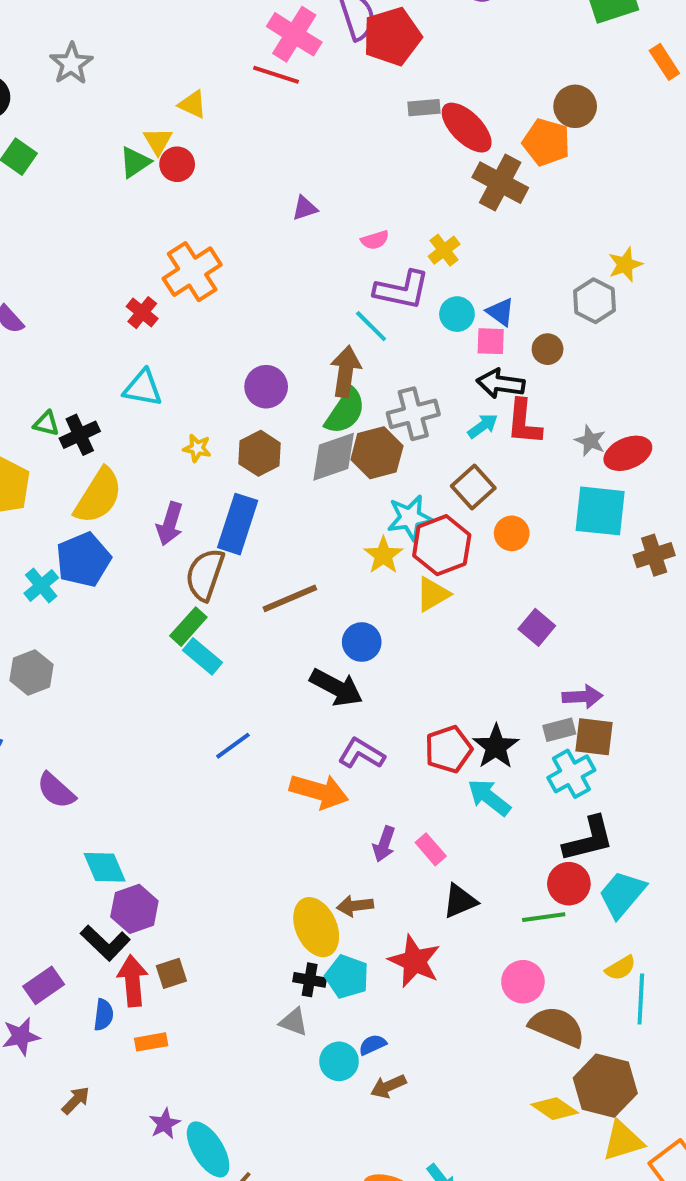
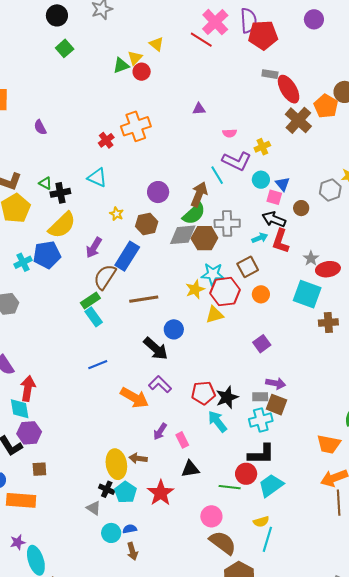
red arrow: (133, 981) -> (28, 388), moved
orange rectangle: (151, 1042) -> (21, 500), size x1.8
brown arrow: (388, 1086) -> (132, 551), turned -96

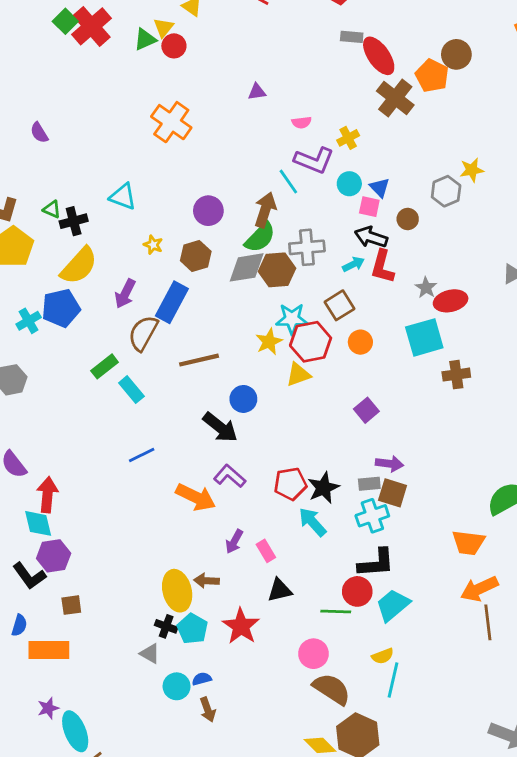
orange cross: (136, 126) -> (171, 122), turned -32
red cross: (106, 140) -> (91, 26), moved, size x1.8
cyan square: (307, 294) -> (424, 337), turned -32
green rectangle: (90, 301) -> (105, 366), moved

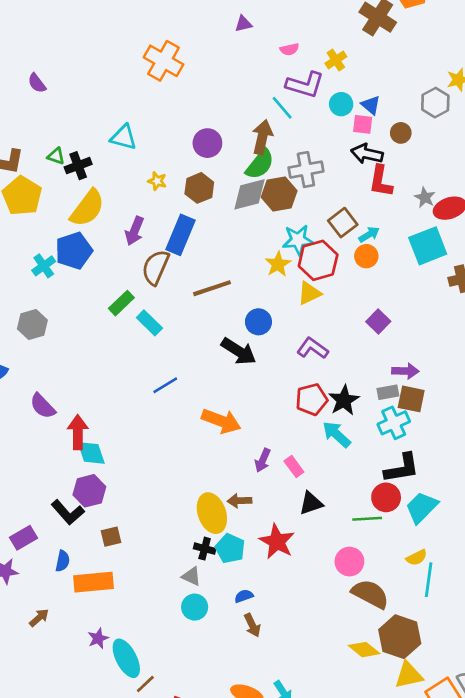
cyan arrow: (353, 264) -> (369, 234), moved
purple L-shape: (230, 476) -> (313, 348), moved
cyan diamond: (38, 523) -> (91, 453), moved
cyan circle: (177, 686) -> (195, 607), moved

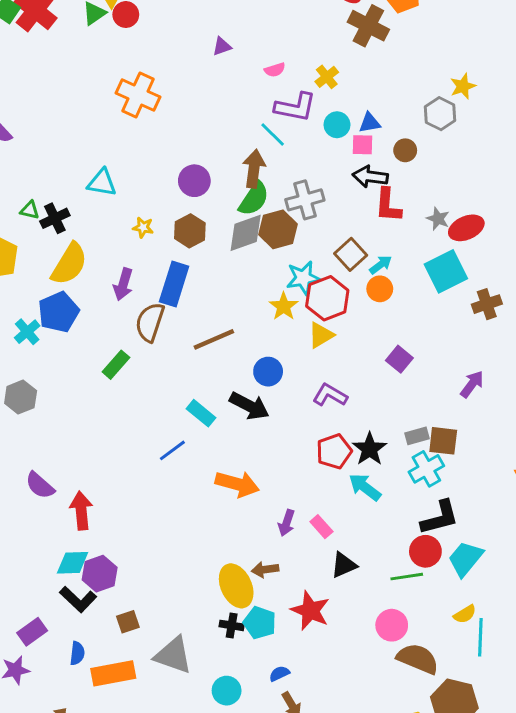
blue triangle: (371, 105) -> (370, 123), turned -45
cyan rectangle: (149, 323) -> (201, 413), moved
purple arrow: (405, 371) -> (472, 384), moved, turned -50
cyan diamond: (91, 453) -> (73, 563), moved, turned -68
gray triangle: (191, 576) -> (173, 655), moved, size x1.8

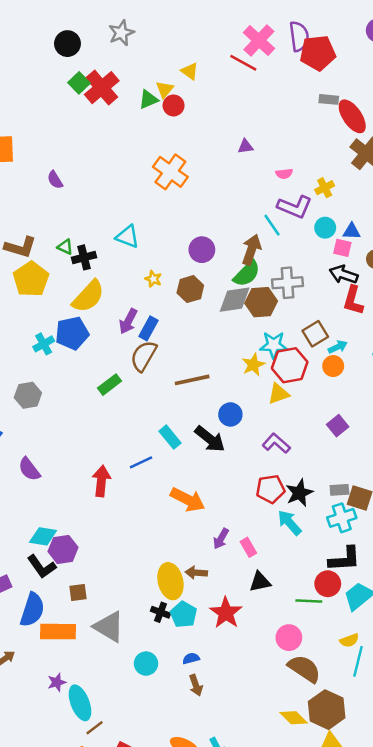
blue rectangle: (174, 284) -> (148, 328), moved, size x0.7
red arrow: (81, 511) -> (101, 481), moved
blue semicircle: (77, 653) -> (32, 610), size x1.8

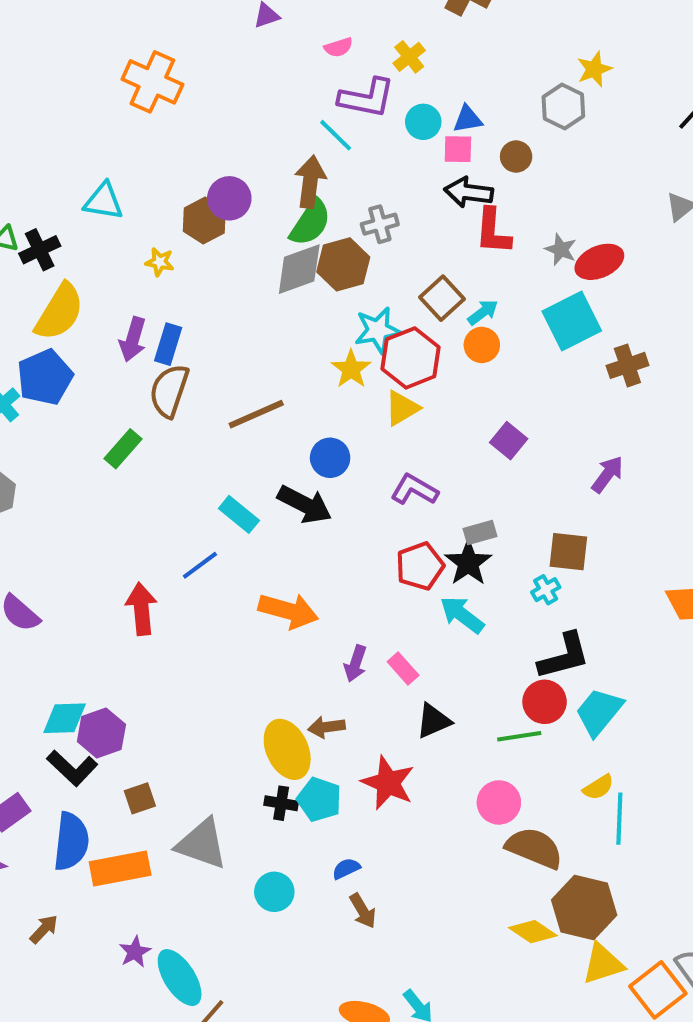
gray cross: (287, 283) -> (380, 224), size x0.7
brown hexagon: (190, 289) -> (204, 221), moved
gray rectangle: (339, 490) -> (480, 533), moved
cyan cross: (342, 518) -> (546, 590), size x0.6

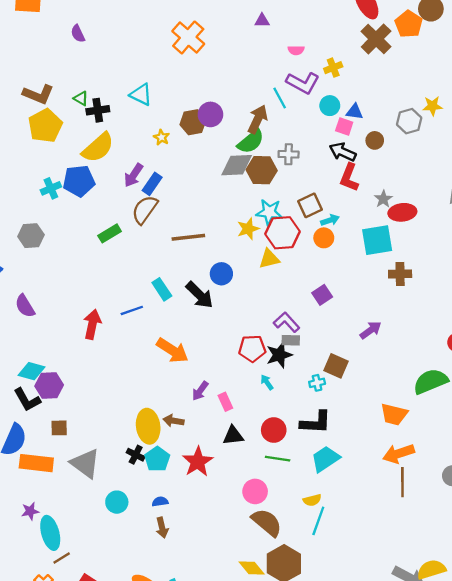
purple L-shape: (414, 490) -> (287, 322), moved
cyan arrow: (462, 615) -> (267, 382), size x0.6
red circle: (545, 702) -> (274, 430), moved

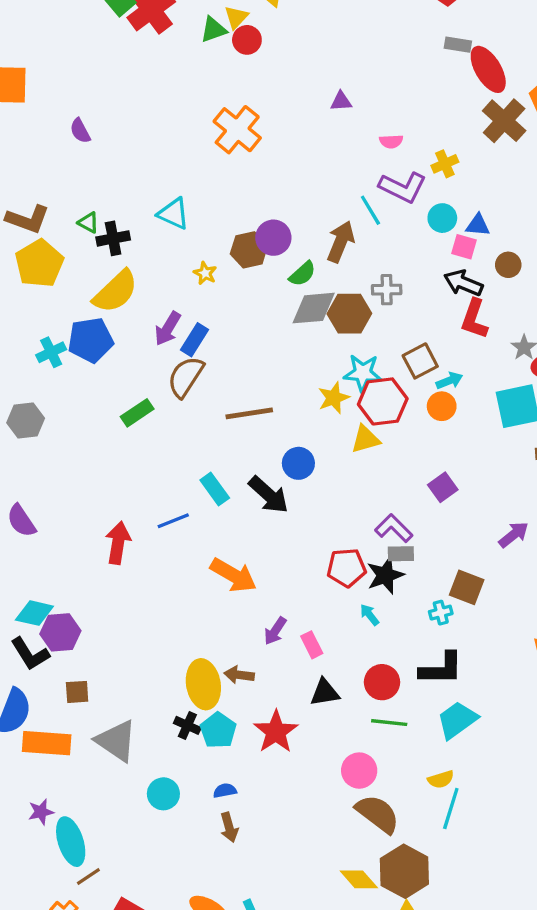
green semicircle: (251, 142) -> (302, 274), moved, size x0.7

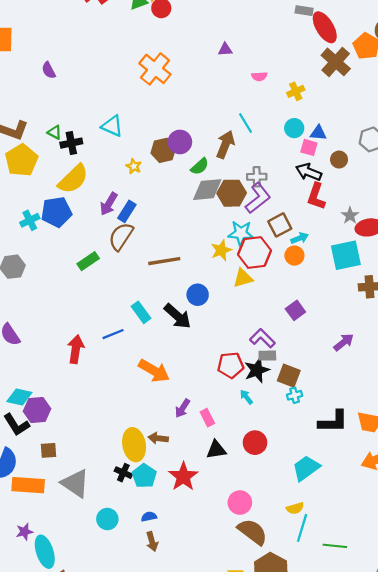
purple L-shape: (403, 187) -> (258, 198), moved, turned -64
brown square: (467, 587) -> (289, 376), moved
black L-shape: (441, 669) -> (333, 422), moved
green line: (389, 723) -> (335, 546), moved

